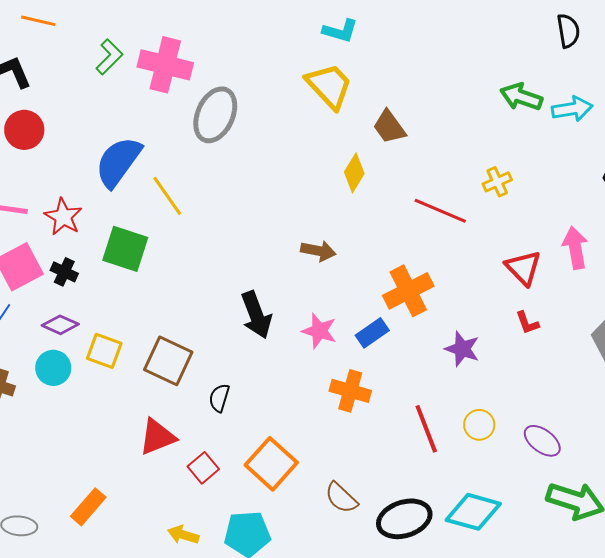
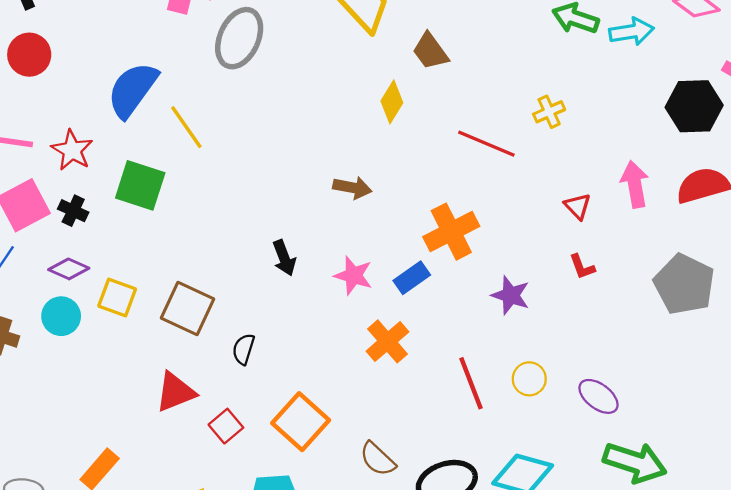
red triangle: (523, 268) -> (578, 206), size x0.7
black arrow: (256, 315) -> (284, 258), size x0.7
orange cross: (350, 391) -> (387, 341), turned 33

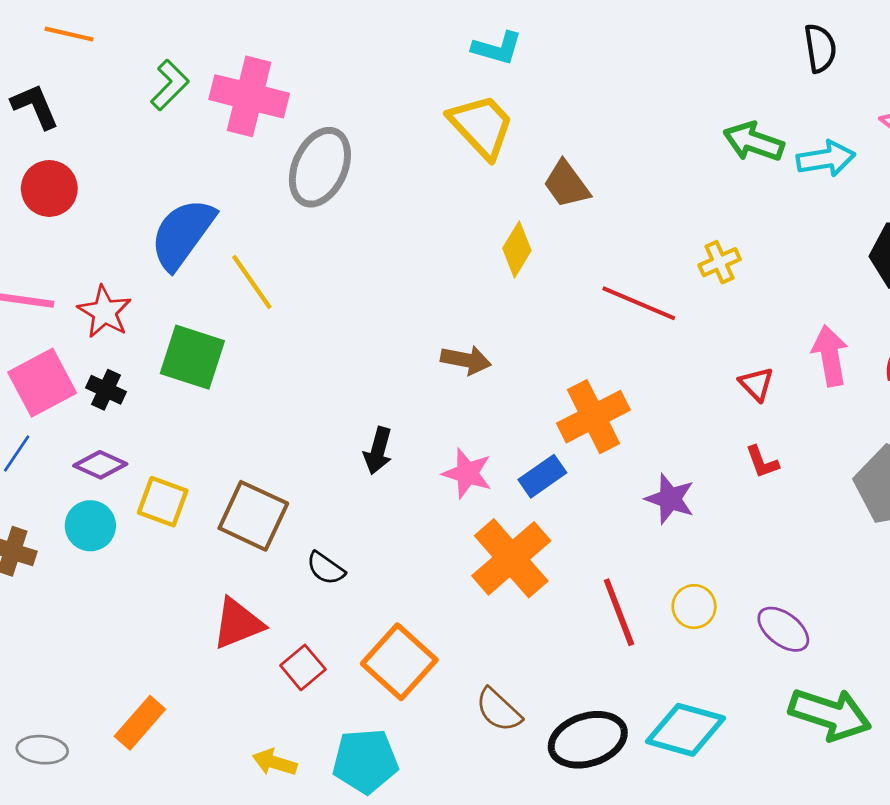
black arrow: (284, 258) -> (378, 451), turned 36
orange cross: (387, 341) -> (511, 558), size x1.4
black semicircle: (244, 349) -> (326, 568), turned -72

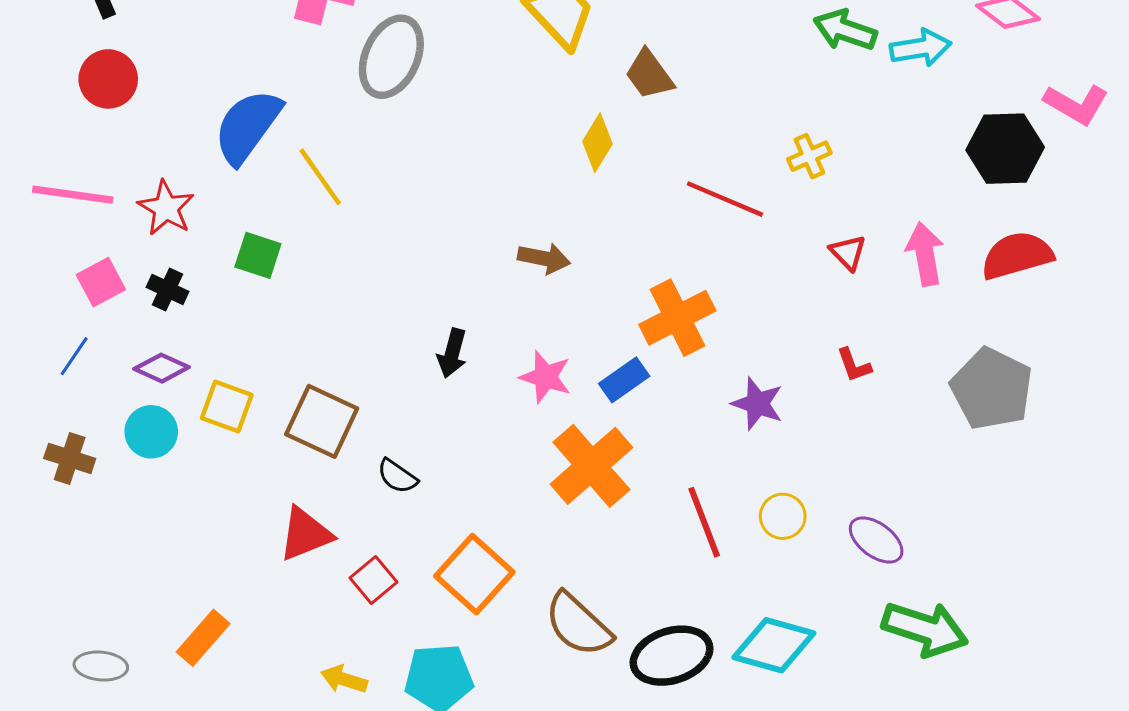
green square: (192, 357) -> (258, 255), size x0.7
pink square: (42, 383) -> (101, 282), size x0.7
red triangle: (756, 384) -> (848, 252), moved
brown semicircle: (498, 710) -> (578, 624), size x1.4

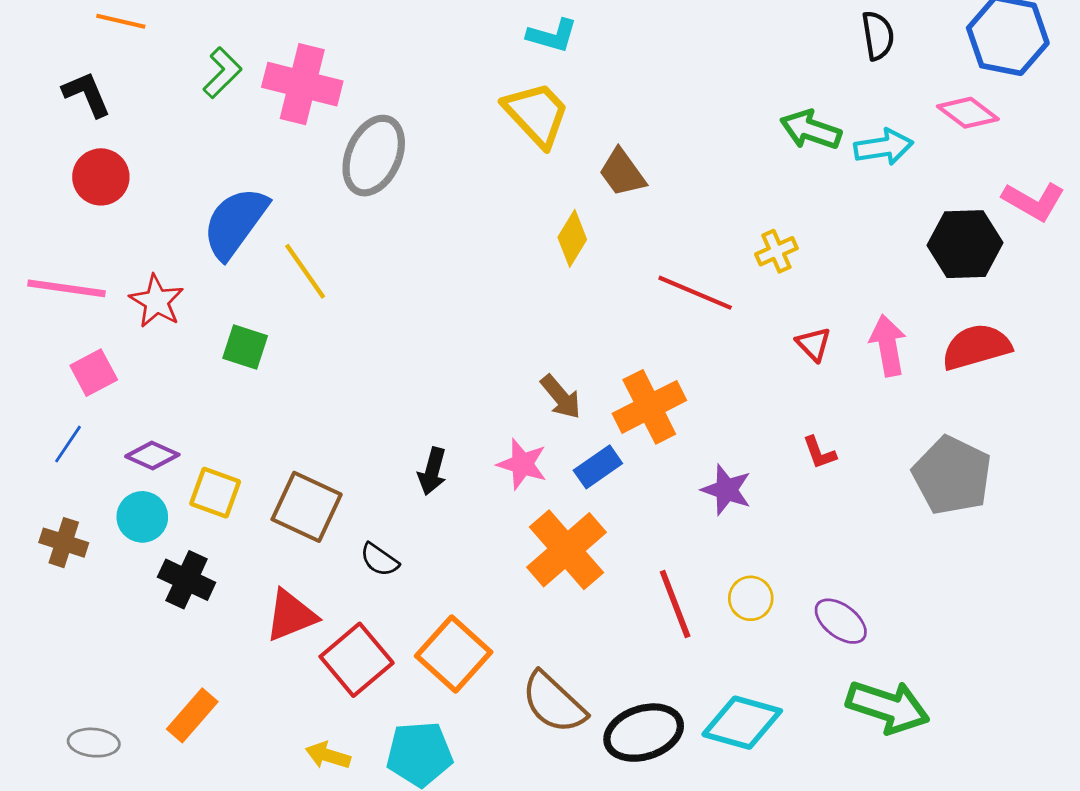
brown arrow: (544, 258) -> (561, 397), moved, turned 39
black cross: (168, 289) -> (187, 580), moved, size x1.4
black arrow: (452, 353) -> (432, 471), moved
red square: (374, 580) -> (357, 660), size x1.6

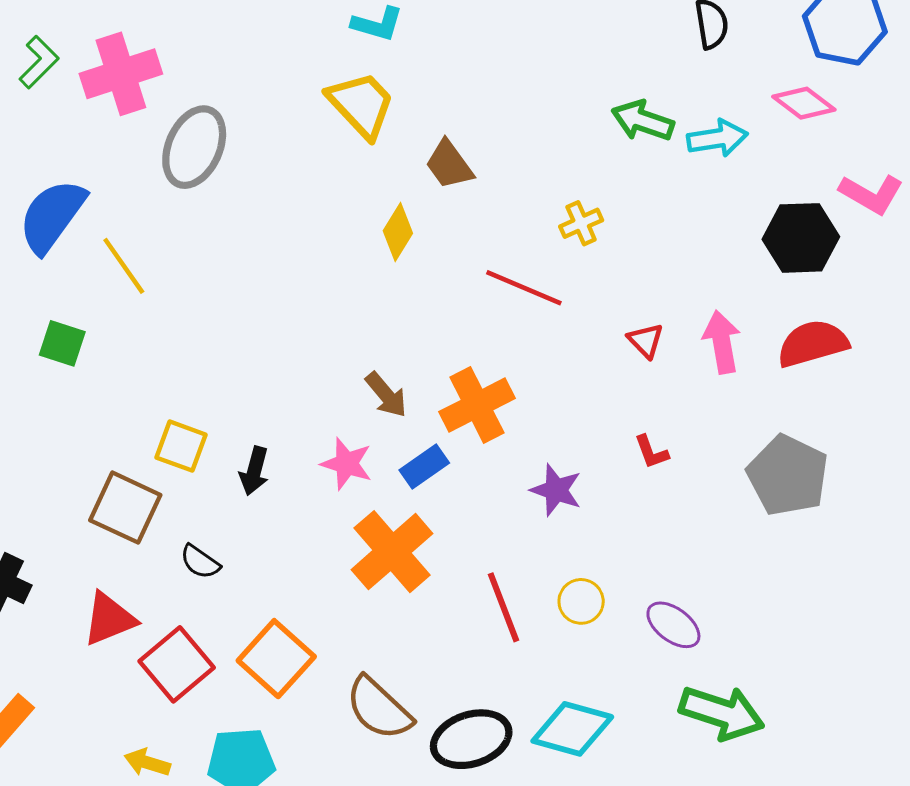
pink cross: (302, 84) -> (121, 74), turned -32
yellow cross: (776, 251) -> (581, 223), moved
yellow square: (215, 493) -> (181, 446), moved

